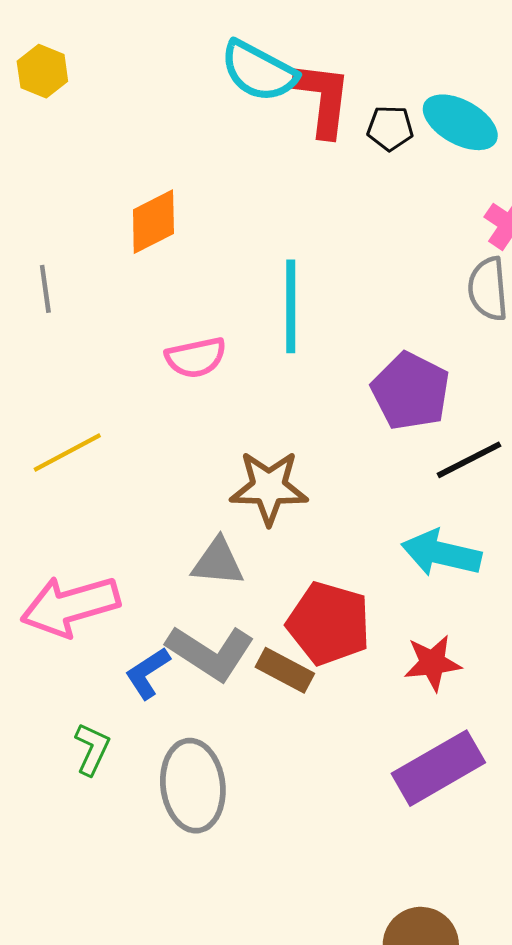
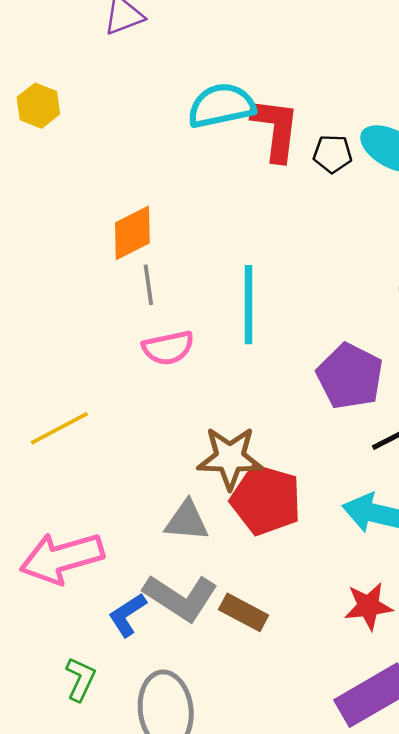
cyan semicircle: (259, 71) -> (221, 106), turned 140
gray line: (45, 289) -> (148, 285), moved
red pentagon: (329, 623) -> (266, 500), moved

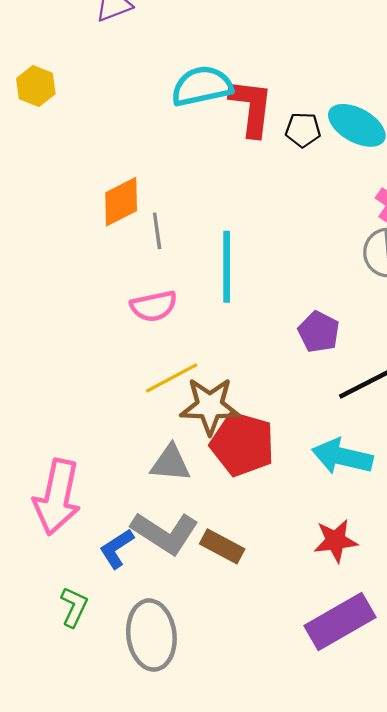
gray line: (148, 285) -> (157, 231), moved
purple pentagon: (350, 376) -> (319, 332), size x0.7
yellow line: (59, 428) -> (172, 378), moved
pink arrow: (62, 558) -> (57, 497), turned -62

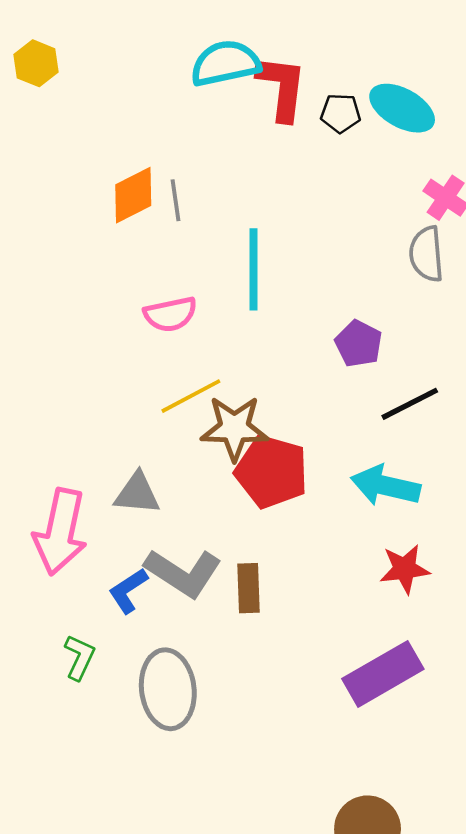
gray line: (157, 231) -> (175, 200), moved
gray triangle: (170, 463) -> (137, 493), moved
red star: (336, 541) -> (405, 569), moved
brown rectangle: (222, 546) -> (248, 588), turned 60

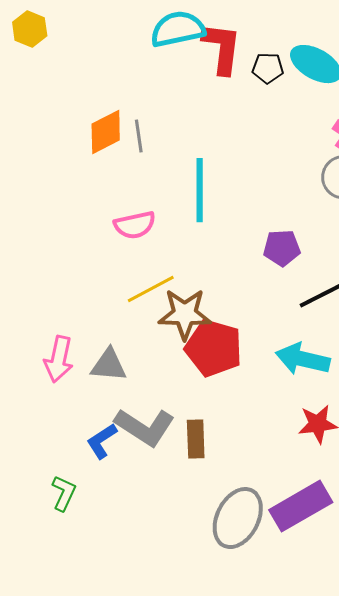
purple pentagon: (359, 344) -> (282, 248), turned -30
pink arrow: (60, 532) -> (59, 359), moved, size x0.7
gray ellipse: (168, 689) -> (238, 518), moved, turned 34

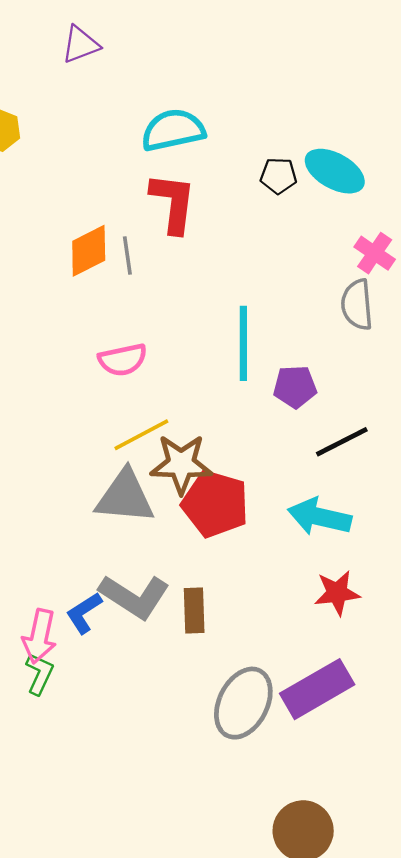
red L-shape: (222, 48) -> (173, 203), moved
cyan line: (200, 190) -> (243, 343), moved
pink arrow: (59, 359) -> (39, 636), moved
gray triangle: (109, 365) -> (125, 497), moved, size x1.4

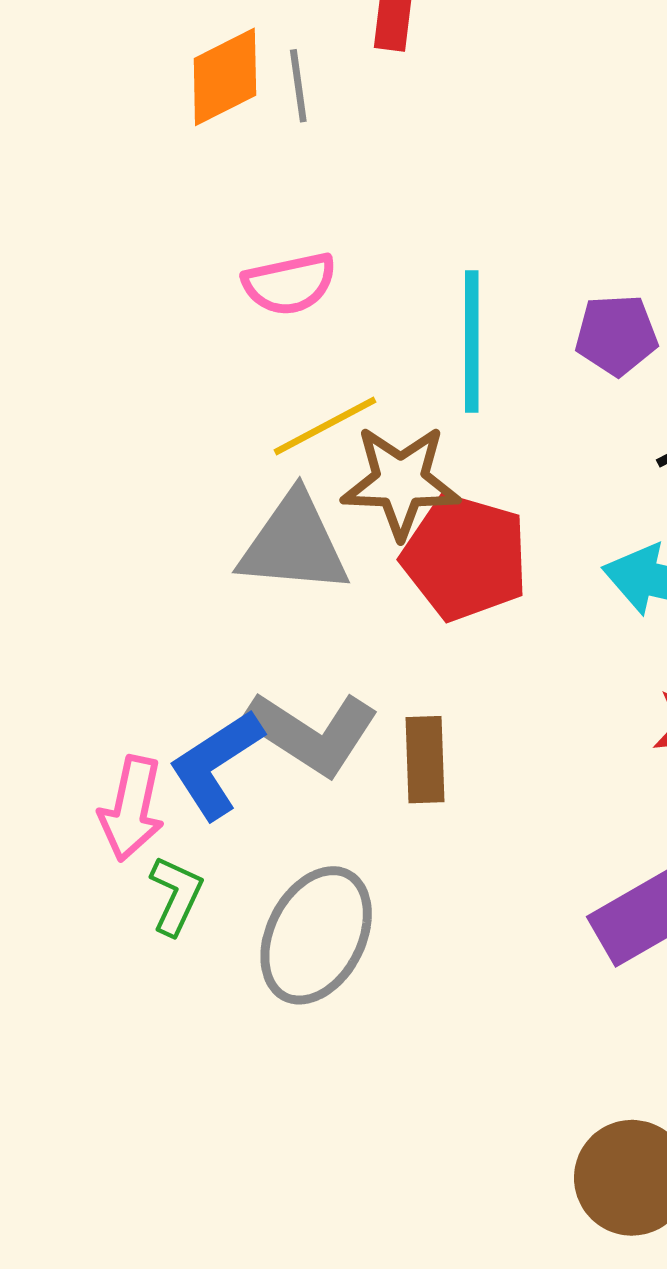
cyan line: (243, 343) -> (472, 342), moved
blue L-shape: (84, 613) -> (216, 764), size x1.4
green L-shape: (39, 674) -> (176, 895), moved
gray ellipse: (243, 703) -> (316, 935), moved

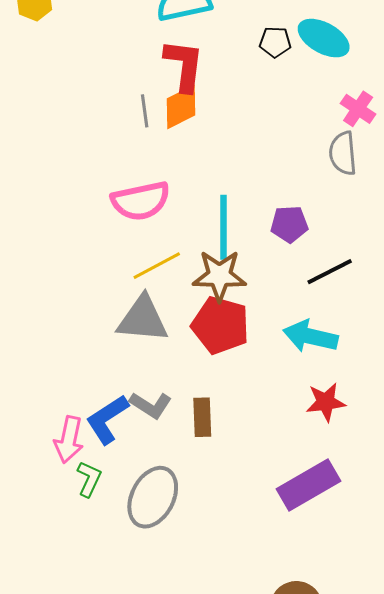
orange diamond: (225, 77) -> (181, 107), moved
pink semicircle: (289, 284) -> (141, 201), size x1.4
brown star: (401, 482) -> (219, 276), moved
gray L-shape: (312, 733) -> (151, 405), size x0.7

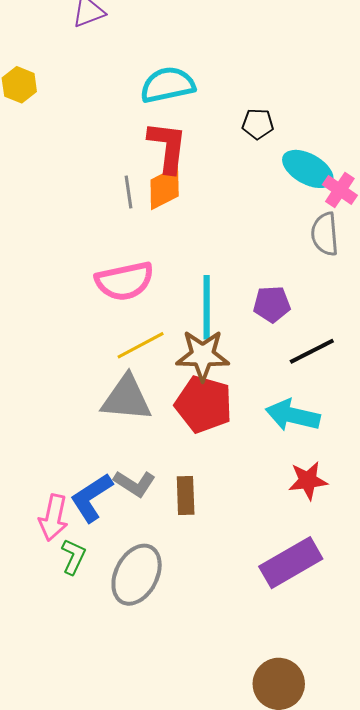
cyan ellipse: (324, 38) -> (308, 169), moved

